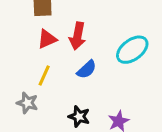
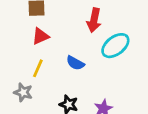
red arrow: (78, 36) -> (94, 20), moved
blue semicircle: (87, 69) -> (75, 63), turned 72

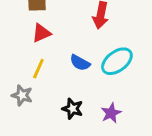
cyan ellipse: (115, 46) -> (117, 61), moved

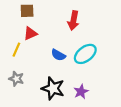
yellow line: (38, 69) -> (16, 50), moved
black star: (72, 109) -> (53, 88), size x1.5

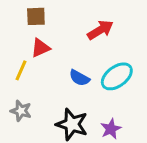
red arrow: (73, 21) -> (100, 30), turned -132

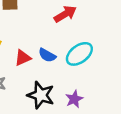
red triangle: (40, 48) -> (23, 58), moved

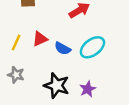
red triangle: (23, 58) -> (40, 39), moved

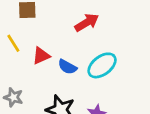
yellow line: (16, 42) -> (13, 43), moved, turned -56

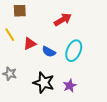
cyan ellipse: (102, 65) -> (74, 51), turned -30

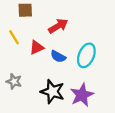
red arrow: (63, 20) -> (58, 26), moved
purple star: (70, 86) -> (82, 95), size x1.5

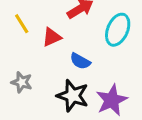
cyan ellipse: (86, 55) -> (118, 30), moved
blue semicircle: (58, 57) -> (80, 61), moved

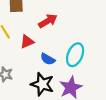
cyan ellipse: (118, 30) -> (75, 55), moved

